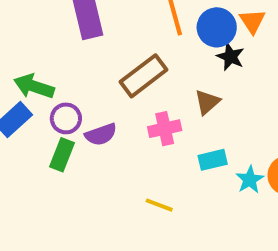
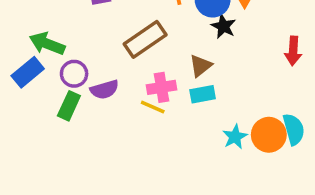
cyan rectangle: (213, 160) -> (203, 94), moved
yellow line: (159, 205) -> (153, 107), moved

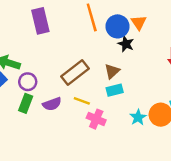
brown rectangle: (145, 39) -> (75, 72), moved
pink cross: (161, 87) -> (96, 119), moved, turned 36
purple semicircle: (104, 90) -> (52, 104), moved

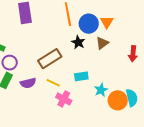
black star: (126, 44) -> (78, 42), moved
brown triangle: (112, 71) -> (102, 43), moved
cyan star: (138, 117) -> (101, 90), moved

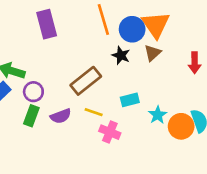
orange triangle: (107, 22) -> (156, 25), size x1.6

